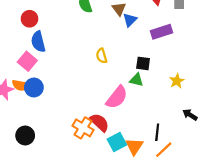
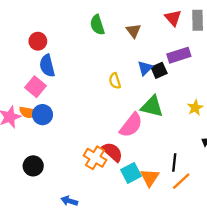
blue triangle: (130, 20) -> (145, 68), moved
black square: (143, 63) -> (159, 70), moved, turned -32
green triangle: (136, 80) -> (152, 106), size x1.5

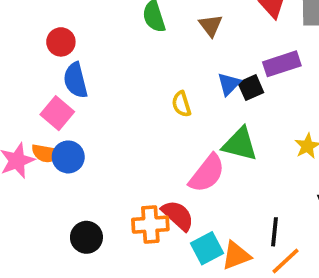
orange cross: (95, 158) -> (150, 225), turned -35
black circle: (33, 166) -> (86, 237), moved
orange triangle: (150, 178) -> (236, 256), turned 36

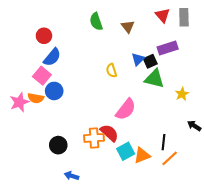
blue semicircle: (76, 80) -> (52, 57), turned -126
green triangle: (240, 144) -> (154, 79), moved
blue circle: (68, 157) -> (54, 91), moved

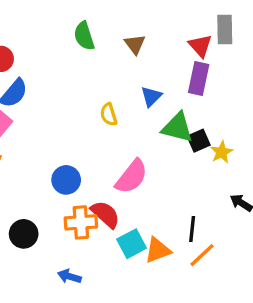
red triangle: (163, 15) -> (200, 46), moved
purple rectangle: (168, 48) -> (199, 79), turned -60
black square: (150, 61) -> (199, 141), moved
blue circle: (54, 91) -> (66, 180), moved
blue arrow: (72, 176) -> (69, 276), moved

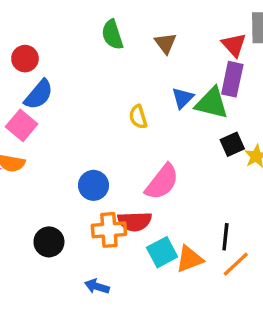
green triangle: (177, 128) -> (212, 103), moved
red semicircle: (105, 214) -> (135, 221), turned 136

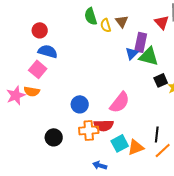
purple rectangle: (232, 79) -> (141, 42), moved
blue semicircle: (39, 95) -> (48, 51), turned -114
yellow semicircle: (138, 117) -> (106, 25), moved
blue arrow: (97, 286) -> (100, 165), moved

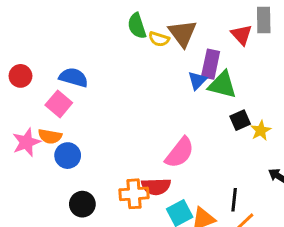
brown triangle: (122, 21) -> (183, 33), size x1.5
yellow semicircle: (106, 25) -> (159, 39), turned -56
red circle: (40, 30) -> (20, 76), moved
blue circle: (80, 104) -> (68, 156), moved

